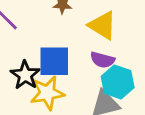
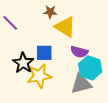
yellow triangle: (102, 25) -> (65, 27), moved
blue square: (54, 61) -> (44, 53), size x0.7

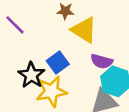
blue square: (44, 53) -> (58, 63), turned -36

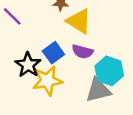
purple semicircle: (102, 61) -> (82, 51), moved

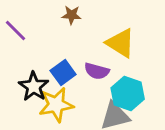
yellow triangle: (79, 21) -> (121, 43), moved

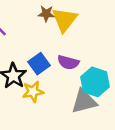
yellow triangle: (121, 43) -> (65, 20), moved, turned 36
yellow star: (56, 105) -> (33, 92), size x0.7

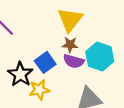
brown star: (46, 14) -> (70, 45), moved
cyan hexagon: (95, 82) -> (100, 57), moved

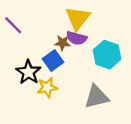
brown star: (70, 45) -> (62, 43), moved
purple semicircle: (74, 61) -> (77, 38), moved

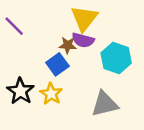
black star: (28, 72) -> (20, 91), moved
yellow star: (47, 87) -> (51, 94), turned -30

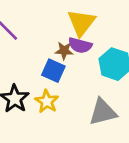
blue square: (57, 64) -> (53, 71), turned -30

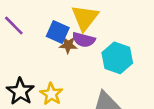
blue square: (53, 71) -> (58, 32), moved

